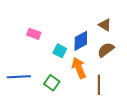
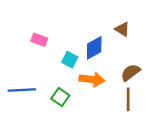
brown semicircle: (106, 50) -> (130, 72), moved
orange arrow: (79, 68) -> (92, 79), turned 120
brown line: (99, 85) -> (128, 99), moved

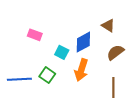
brown semicircle: (130, 72) -> (115, 52), moved
orange arrow: (92, 79) -> (81, 70), turned 100
green square: (60, 97) -> (47, 75), moved

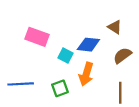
pink rectangle: (35, 35) -> (37, 37), size x1.5
blue diamond: (83, 42) -> (88, 45), turned 35
green square: (47, 75) -> (60, 88), moved, turned 35

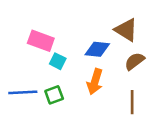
brown triangle: (115, 27) -> (126, 30), size x1.5
cyan square: (65, 55) -> (58, 61), moved
green square: (60, 88) -> (54, 95), moved

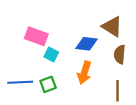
brown semicircle: (135, 61) -> (120, 54), turned -48

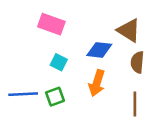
pink rectangle: (36, 36) -> (51, 24), moved

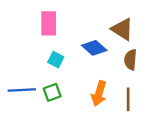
pink rectangle: (51, 24) -> (49, 23), turned 70
blue diamond: (99, 50) -> (94, 48), turned 35
orange arrow: (97, 83) -> (99, 94), moved

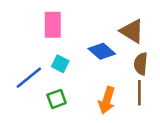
blue line: (22, 90) -> (29, 78), moved, turned -36
brown line: (128, 99) -> (139, 93), moved

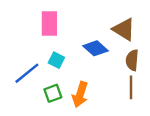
orange arrow: (107, 100) -> (80, 94), moved

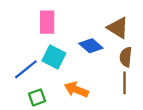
cyan square: (56, 60) -> (54, 57), size x1.5
green square: (53, 93) -> (37, 97), moved
orange arrow: (80, 94) -> (76, 90), turned 95

